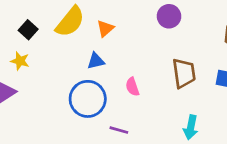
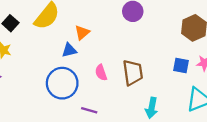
orange triangle: (105, 28) -> (82, 33), moved
brown trapezoid: (184, 73) -> (133, 73), moved

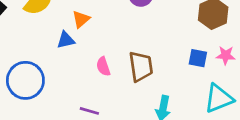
blue circle: (62, 83) -> (25, 80), moved

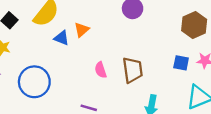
blue triangle: (66, 40) -> (62, 38), moved, turned 35

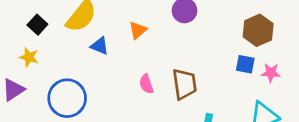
orange triangle: (82, 30) -> (138, 30), moved
blue square: (181, 63) -> (245, 64), moved

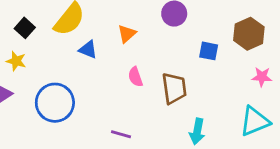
blue square: (245, 64) -> (209, 51), moved
pink semicircle: (146, 84) -> (135, 77), moved

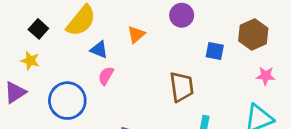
pink semicircle: (135, 77) -> (106, 76), moved, turned 48

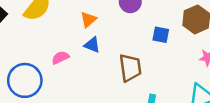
blue triangle: (99, 50) -> (92, 45), moved
pink semicircle: (106, 76) -> (60, 58), turned 36

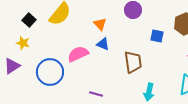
orange triangle: (88, 19) -> (100, 24), turned -32
pink semicircle: (60, 58) -> (78, 54), size x1.5

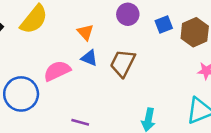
blue square: (157, 36) -> (164, 25), moved, turned -32
brown trapezoid: (133, 62) -> (123, 63), moved, turned -145

